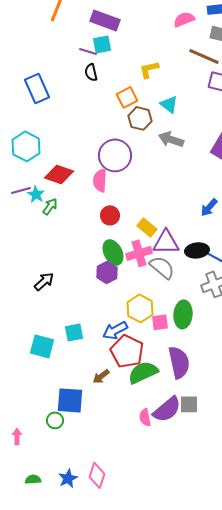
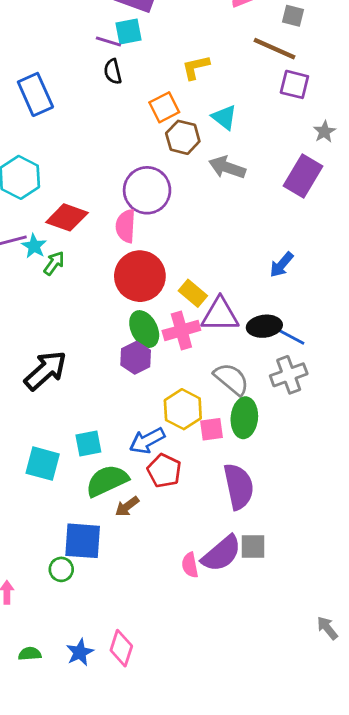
red circle: (110, 215) -> (140, 276), size x1.8
gray semicircle: (162, 267) -> (231, 379), moved
black arrow: (44, 281) -> (45, 371), size x1.5
red pentagon: (127, 351) -> (164, 471), size x0.7
green semicircle: (143, 372) -> (107, 481), moved

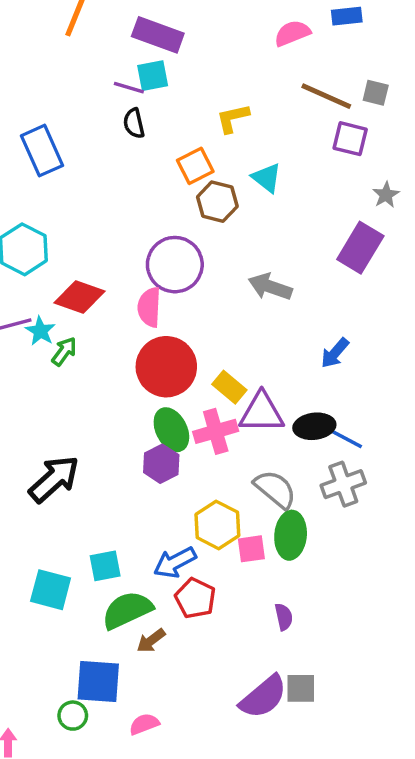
gray square: (293, 16) -> (376, 93), moved
gray arrow: (227, 167) -> (270, 287), moved
purple semicircle: (239, 486) -> (284, 617), size x0.5
pink semicircle: (190, 565) -> (144, 724), moved, turned 80

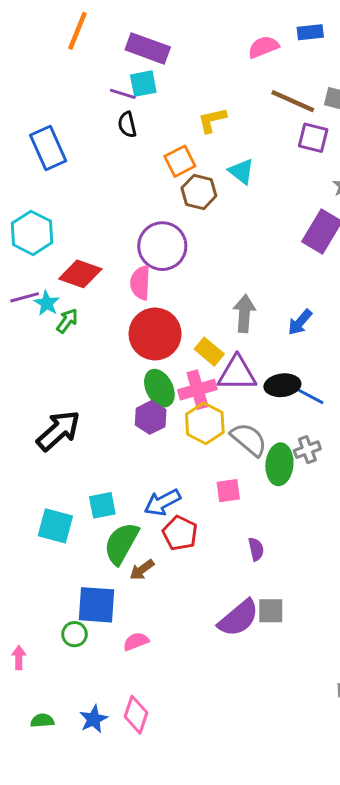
gray arrow: (270, 287) -> (244, 313), moved, turned 75
gray cross: (343, 484) -> (307, 450), moved, size x0.7
yellow hexagon: (217, 525) -> (205, 423), moved
green ellipse: (291, 535) -> (279, 464), moved
green semicircle: (127, 610) -> (121, 543), turned -36

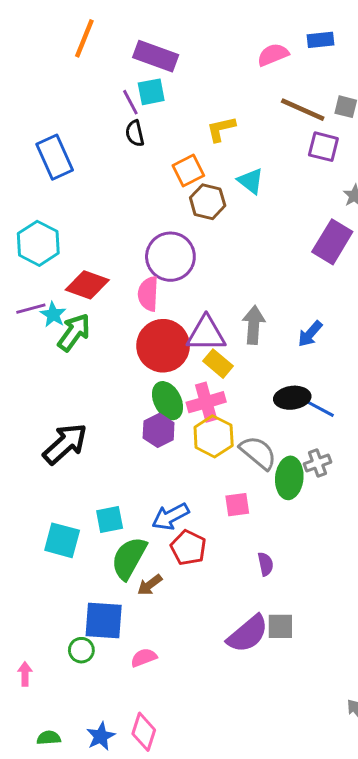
purple line: (123, 94) -> (130, 102), turned 45
green arrow: (67, 321) -> (74, 332), size x1.5
purple triangle: (237, 374) -> (206, 334), moved

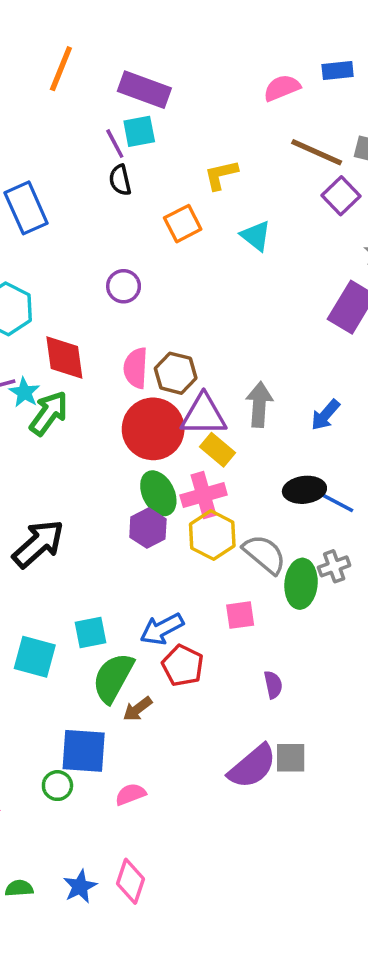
purple square: (323, 147) -> (341, 196), turned 32
brown hexagon: (208, 202) -> (176, 373), moved
purple circle: (170, 257) -> (124, 286), moved, size x0.6
red diamond: (87, 285) -> (64, 358), turned 63

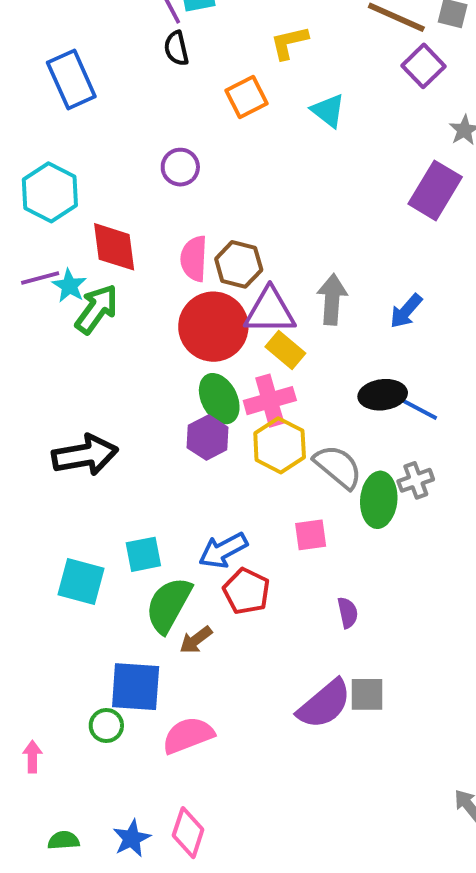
black arrow: (38, 544) -> (85, 455), turned 32
pink semicircle: (130, 794) -> (188, 735), size x1.5

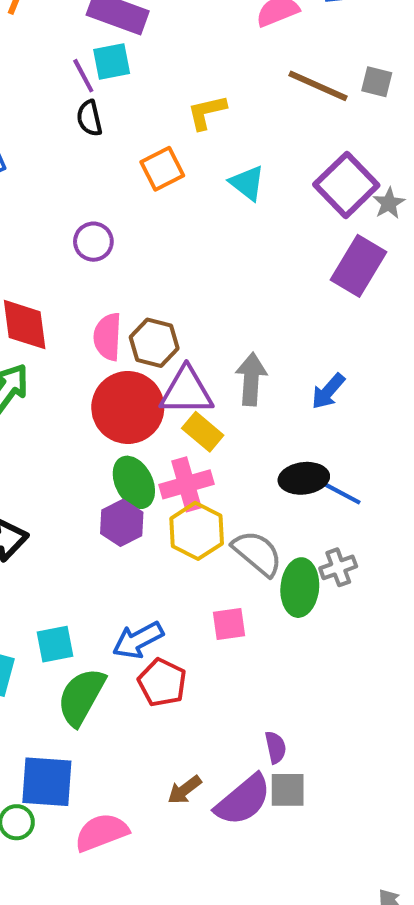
purple square: (424, 66) -> (346, 185), moved, size x1.4
purple semicircle: (348, 613) -> (276, 747), moved
brown arrow: (196, 640) -> (184, 790), moved

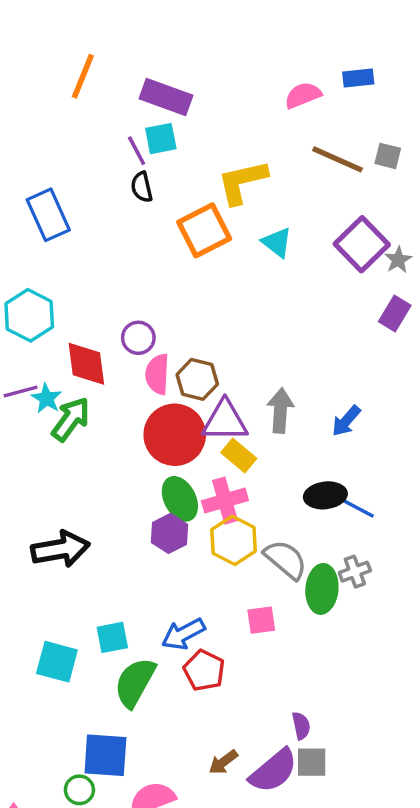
yellow L-shape: (207, 112) -> (242, 182), size x1.5
orange square: (162, 169) -> (204, 230), size x1.4
purple circle: (93, 242) -> (138, 338), moved
purple rectangle: (358, 266) -> (395, 314), moved, size x0.7

